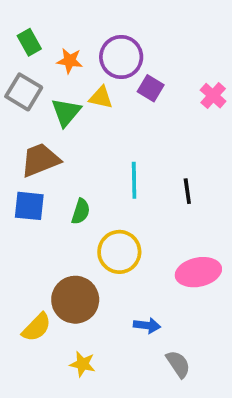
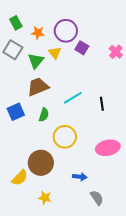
yellow triangle: (101, 97) -> (55, 53), turned 40
brown trapezoid: (40, 160) -> (38, 87), moved
cyan line: (134, 180) -> (73, 98), turned 60
blue square: (29, 206) -> (16, 112), turned -30

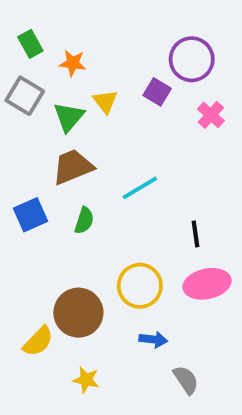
purple circle: (66, 31) -> (192, 59), moved
pink cross: (116, 52) -> (211, 115), moved
black line: (102, 104) -> (195, 234), moved
yellow circle: (65, 137) -> (140, 286), moved

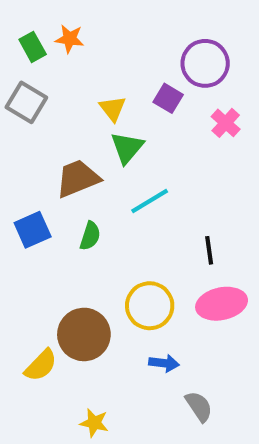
orange star: (73, 63) -> (70, 39), moved
green triangle: (69, 117) -> (127, 148), moved
yellow star: (86, 380) -> (94, 423), moved

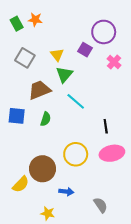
gray square: (26, 102) -> (25, 58), moved
cyan line: (150, 201) -> (76, 101), turned 72
blue square: (33, 230) -> (17, 116), turned 30
blue arrow: (164, 363) -> (66, 192), moved

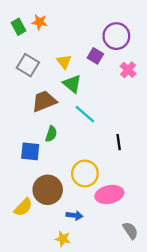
green triangle: (64, 74) -> (72, 84), turned -30
blue square: (17, 116) -> (30, 151), moved
pink ellipse: (112, 153) -> (109, 194), moved
gray semicircle: (101, 205) -> (130, 231), moved
yellow star: (48, 213) -> (63, 239), moved

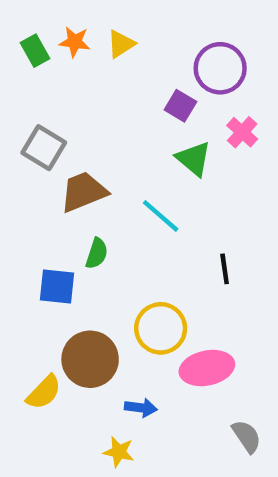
yellow triangle: (64, 62) -> (121, 44), moved, turned 35
gray square: (28, 65) -> (44, 148), moved
green triangle: (72, 84) -> (194, 159), moved

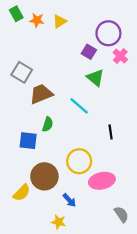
green rectangle: (35, 51) -> (16, 14), moved
pink cross: (242, 132) -> (120, 56), moved
blue arrow: (141, 408) -> (69, 200), turned 40

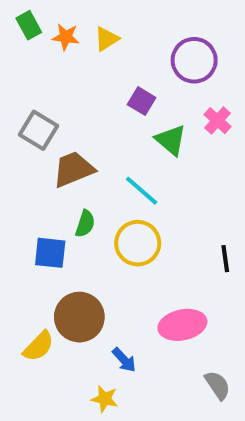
purple square: (89, 52) -> (142, 101), moved
pink cross: (120, 56) -> (217, 121), moved
black line: (111, 132) -> (225, 259), moved
yellow circle: (79, 161) -> (138, 243), moved

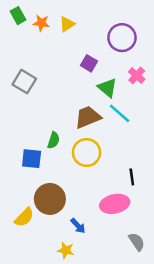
brown trapezoid: (73, 169) -> (88, 117), moved
cyan line: (142, 191) -> (120, 113), moved
black line: (225, 259) -> (132, 177), moved

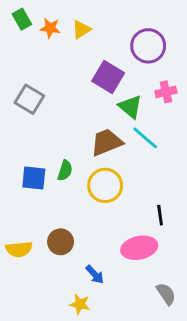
purple square: (89, 63) -> (108, 77), size x1.5
pink cross: (137, 75) -> (166, 92), turned 35
blue square: (32, 159) -> (34, 178), moved
brown circle: (50, 199) -> (61, 242), size x0.7
yellow semicircle: (24, 217) -> (19, 249), moved, turned 40

